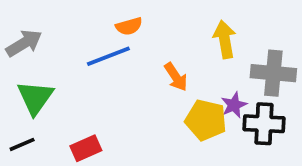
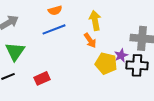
orange semicircle: (129, 26) -> (55, 10), moved
yellow arrow: (225, 39) -> (95, 20), moved

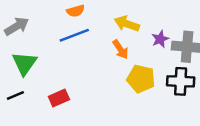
yellow arrow: (95, 20) -> (127, 24), turned -60
purple star: (121, 55) -> (160, 39), moved

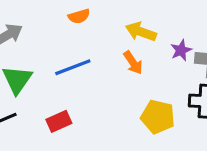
blue line: (74, 35) -> (73, 67), moved
yellow pentagon: (141, 79) -> (158, 117), moved

